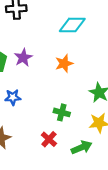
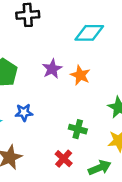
purple star: (23, 58) -> (52, 69), moved
orange star: (64, 63) -> (80, 75), turned -30

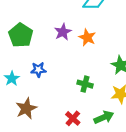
red cross: (64, 159) -> (73, 118), moved

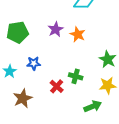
green pentagon: (21, 35) -> (18, 32), turned 30
red cross: (73, 118) -> (57, 86), moved

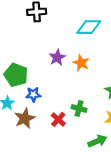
green pentagon: (18, 32) -> (16, 75), moved, turned 30
brown star: (23, 98) -> (25, 118), moved

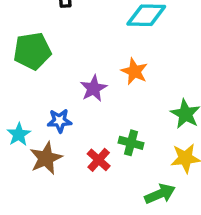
purple star: (57, 57) -> (94, 88), moved
green pentagon: (16, 75) -> (32, 51), moved, turned -30

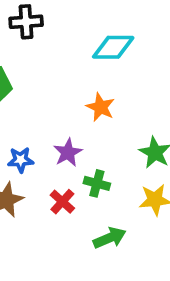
purple star: (94, 88) -> (68, 153), moved
green arrow: (160, 194) -> (110, 238), moved

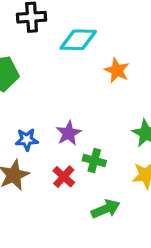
cyan diamond: (113, 47) -> (78, 40), moved
orange star: (100, 107) -> (117, 70), moved

